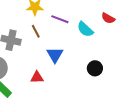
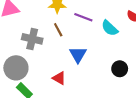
red triangle: (37, 77) -> (59, 78), turned 32

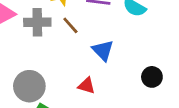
gray cross: (32, 39) -> (37, 22), moved
black circle: (120, 69) -> (152, 77), moved

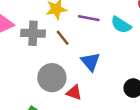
gray circle: (29, 86) -> (52, 78), moved

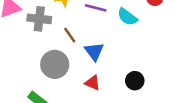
brown line: (63, 38) -> (70, 35), moved
red triangle: (74, 93) -> (93, 83), moved

